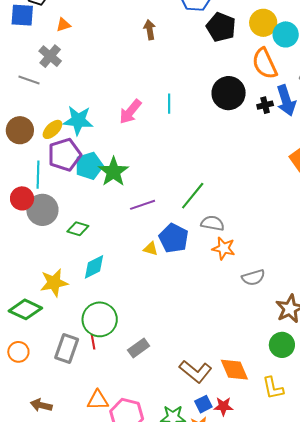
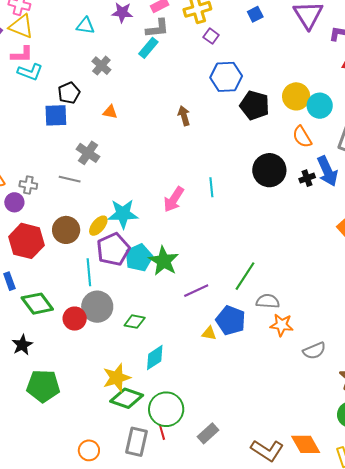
orange triangle: (63, 25) -> (110, 112), moved, turned 35
orange semicircle: (265, 64) -> (302, 137), size x0.7
red circle: (22, 198) -> (75, 319), moved
green diamond: (25, 309) -> (127, 398), moved

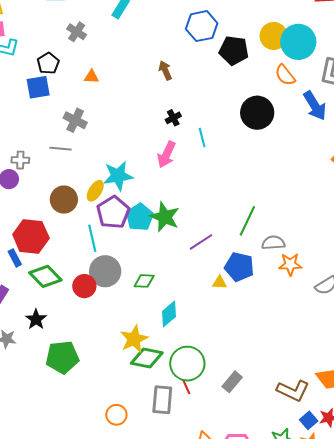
cyan circle: (320, 106) -> (298, 42), size x1.4
black cross: (307, 178) -> (173, 118), moved
red hexagon: (26, 241) -> (31, 236), moved

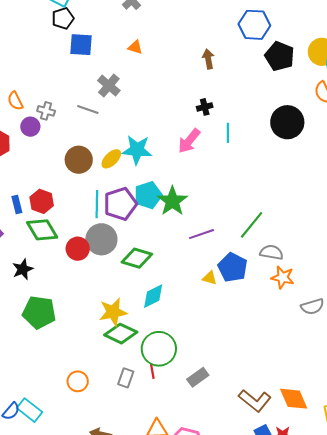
black pentagon: (48, 63) -> (63, 18), moved
purple pentagon: (113, 212) -> (120, 204), moved
red hexagon: (31, 236) -> (42, 201), moved, size x0.7
green diamond: (144, 281) -> (137, 258), size x1.4
gray rectangle: (162, 400) -> (126, 378), size x0.7

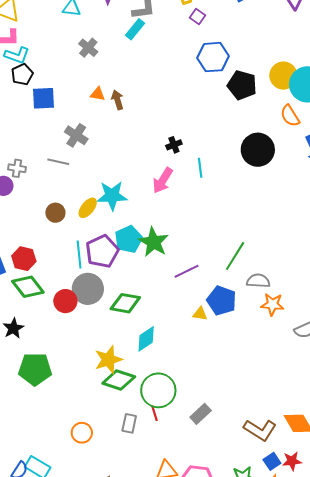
brown arrow: (208, 59) -> (117, 100), moved
brown circle: (79, 160) -> (55, 213), size x0.7

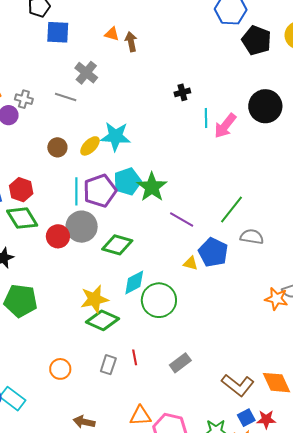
pink arrow: (163, 180) -> (225, 126), moved
purple line: (187, 271) -> (182, 220), turned 50
orange star: (272, 304) -> (276, 299), moved
green circle: (158, 390) -> (159, 300), moved

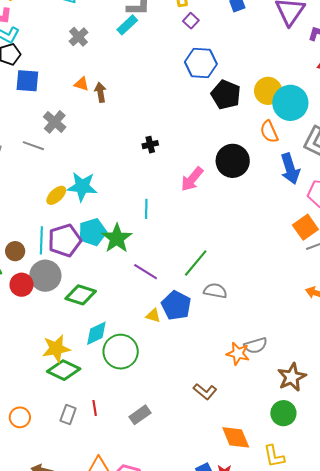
cyan line: (206, 118) -> (146, 209), moved
brown circle: (57, 147) -> (15, 251), moved
brown L-shape: (238, 385) -> (205, 392), moved, size x0.7

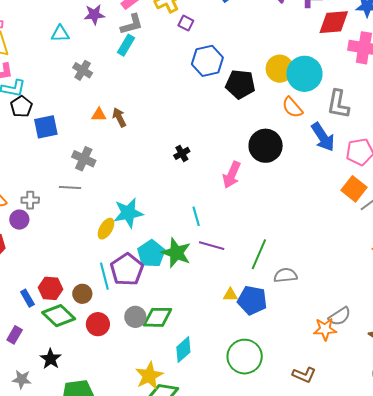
purple line: (146, 272) -> (212, 246), moved
gray circle: (45, 276) -> (135, 317), moved, size x0.7
yellow triangle: (153, 316) -> (230, 295), moved
green circle: (121, 352) -> (245, 357), moved

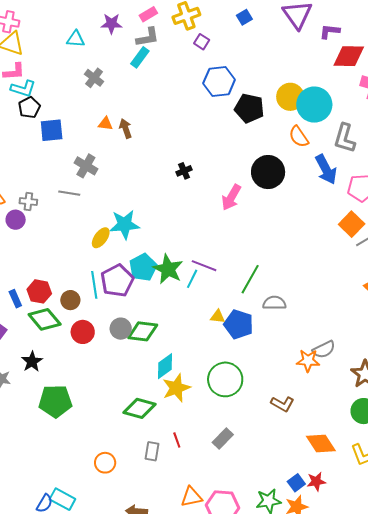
cyan line: (196, 216) -> (192, 279), moved, turned 36
yellow star: (149, 376) -> (176, 388), moved

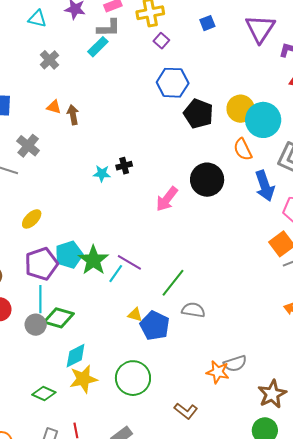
cyan star: (125, 225) -> (102, 174), moved, size x0.6
cyan line: (94, 285) -> (40, 299), moved
gray circle: (121, 329) -> (36, 325), moved
green diamond: (140, 408) -> (44, 393), size x0.7

